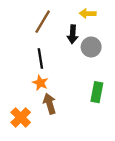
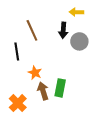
brown line: (43, 22) -> (32, 30), moved, turned -55
black line: (40, 59) -> (17, 52), moved
green rectangle: (97, 92) -> (60, 88), moved

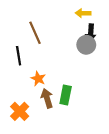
black arrow: (63, 30) -> (91, 33), moved

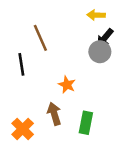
black arrow: (91, 33) -> (105, 38), turned 35
orange star: (38, 79) -> (67, 85), moved
green rectangle: (66, 95) -> (86, 123), moved

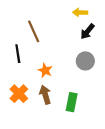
gray circle: (100, 52) -> (85, 61), moved
orange star: (67, 85) -> (45, 70), moved
orange cross: (23, 129) -> (19, 94), moved

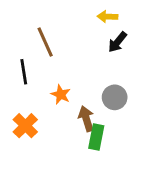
gray circle: (85, 61) -> (115, 97), moved
brown arrow: (45, 95) -> (86, 119), moved

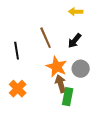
brown line: (45, 42) -> (46, 38), moved
black arrow: (117, 42) -> (75, 41), moved
orange star: (61, 95) -> (57, 67), moved, size x1.5

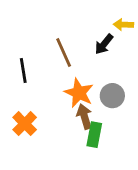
yellow arrow: (76, 12) -> (123, 25), moved
black arrow: (75, 41) -> (104, 44), moved

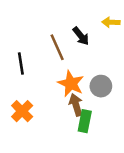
black arrow: (104, 44) -> (81, 36), moved, turned -78

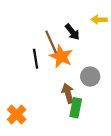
black line: (21, 64) -> (36, 59), moved
orange star: (71, 84) -> (61, 56), moved
orange cross: (22, 111) -> (17, 114), moved

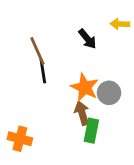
brown line: (51, 42) -> (37, 51), moved
orange star: (61, 56) -> (85, 87), moved
orange cross: (17, 114) -> (20, 139), turned -30

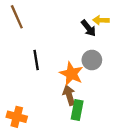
black arrow: (87, 39) -> (88, 28), moved
brown line: (37, 51) -> (17, 17), moved
gray circle: (109, 93) -> (92, 60), moved

